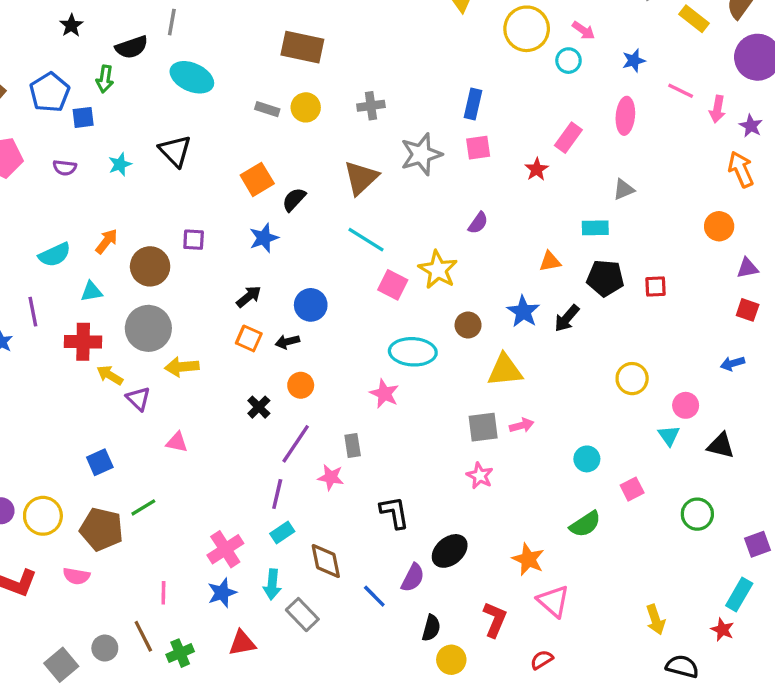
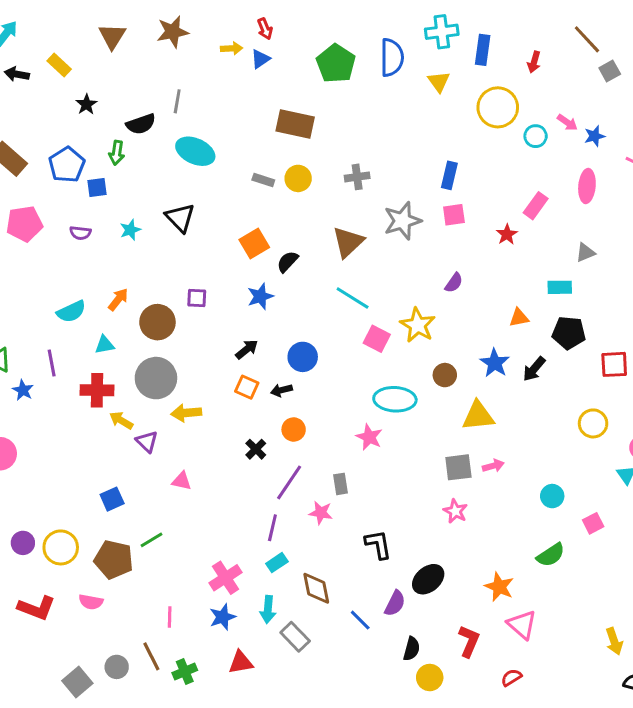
pink arrow: (584, 30) -> (567, 122), moved
red square: (655, 287) -> (614, 364), moved, size x1.4

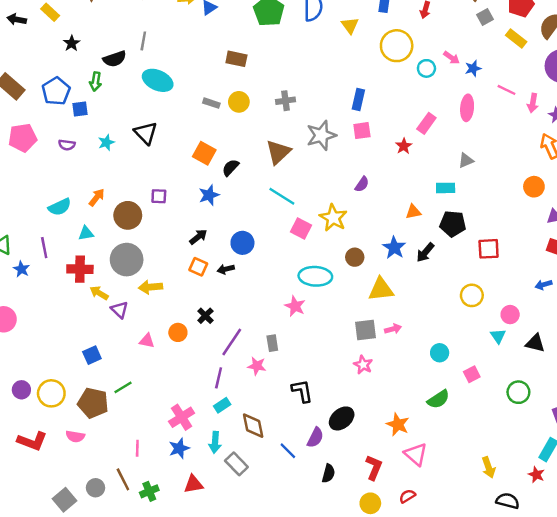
brown rectangle: (295, 124) -> (236, 59), size x0.7
orange square: (254, 243) -> (204, 153), turned -30
orange circle: (294, 429) -> (178, 332), moved
yellow circle: (430, 678) -> (370, 503), moved

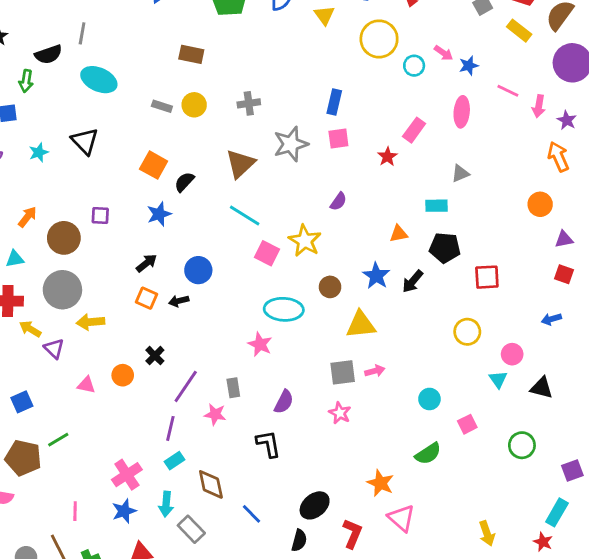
black ellipse: (342, 418) -> (315, 505), moved
purple semicircle: (315, 438) -> (284, 402), moved

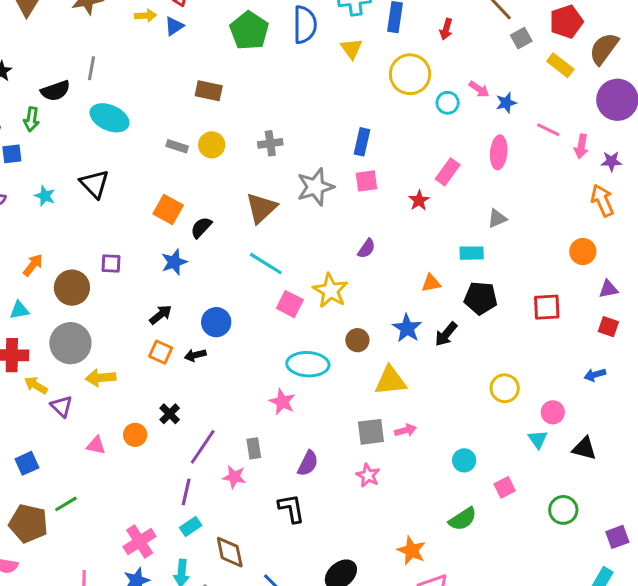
purple star: (567, 120) -> (611, 161), turned -30
cyan star: (39, 152) -> (45, 196), turned -30
red square: (487, 277) -> (547, 307), moved

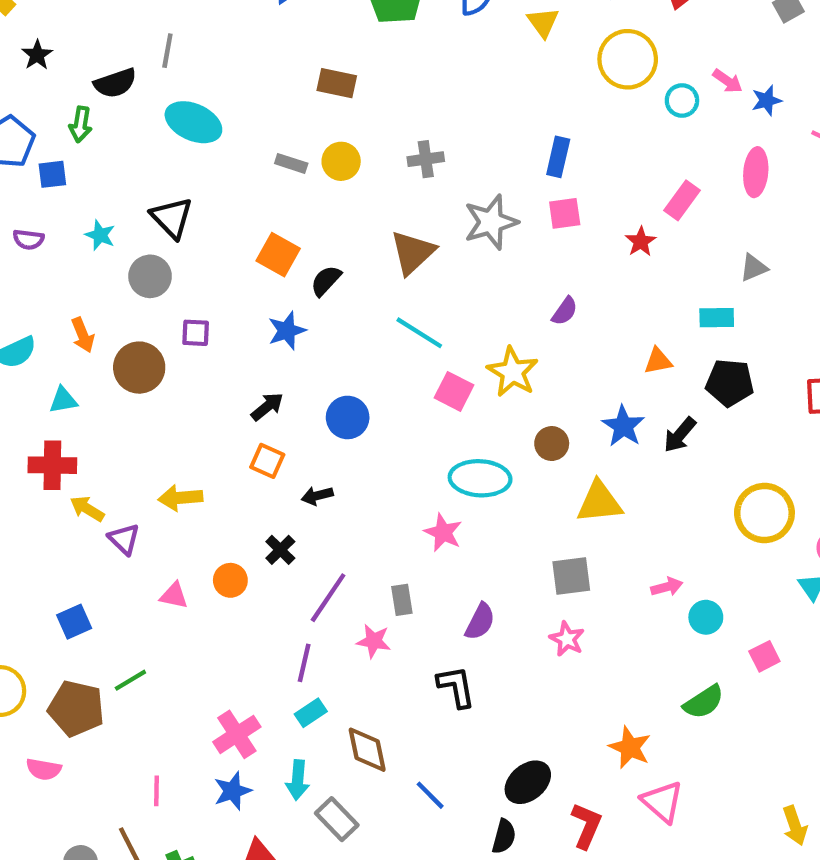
orange arrow: (33, 265) -> (83, 335), turned 120
gray circle: (70, 343) -> (150, 276), moved, size x0.7
black arrow: (195, 355) -> (317, 496), moved
yellow circle: (505, 388) -> (764, 513), size x1.4
pink arrow: (406, 430) -> (667, 587), moved

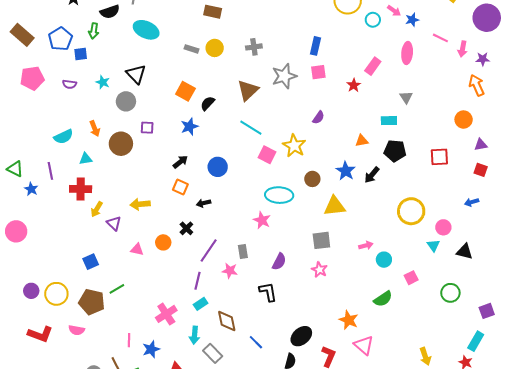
gray triangle: (754, 268) -> (406, 97), turned -40
yellow arrow: (87, 509) -> (97, 209), turned -91
blue star: (233, 791) -> (151, 349), moved

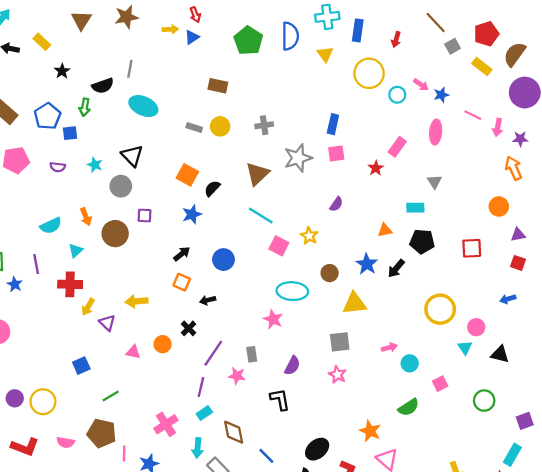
yellow star: (294, 146) -> (309, 236), size x0.7
cyan triangle: (86, 159) -> (76, 250), turned -32
brown pentagon: (92, 302) -> (102, 433), moved

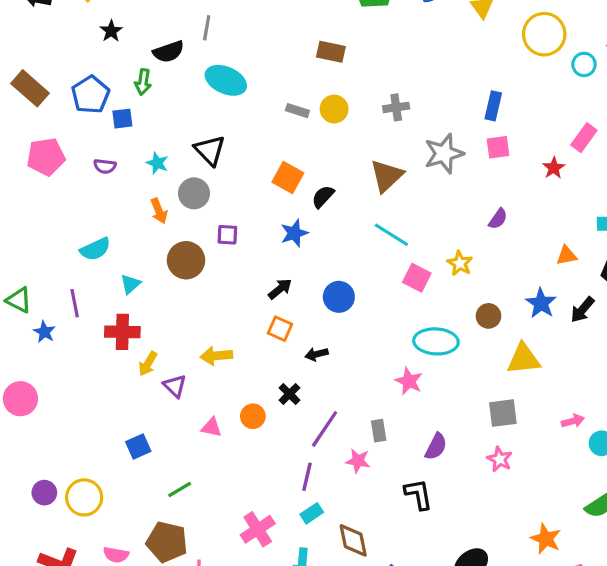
orange arrow: (86, 217) -> (159, 211), moved

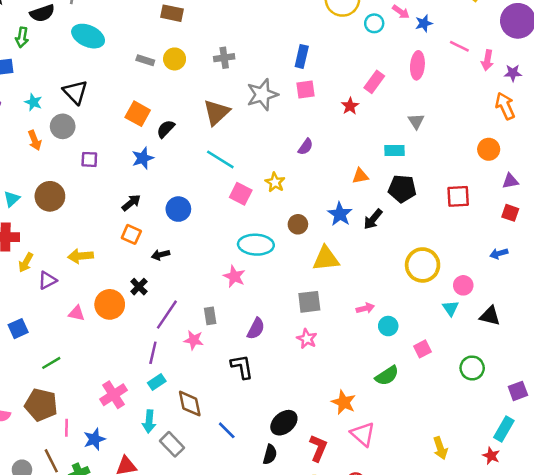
brown circle: (186, 260) -> (50, 196), moved
purple triangle: (175, 386) -> (47, 280), turned 48
orange circle: (253, 416) -> (110, 304), size x1.5

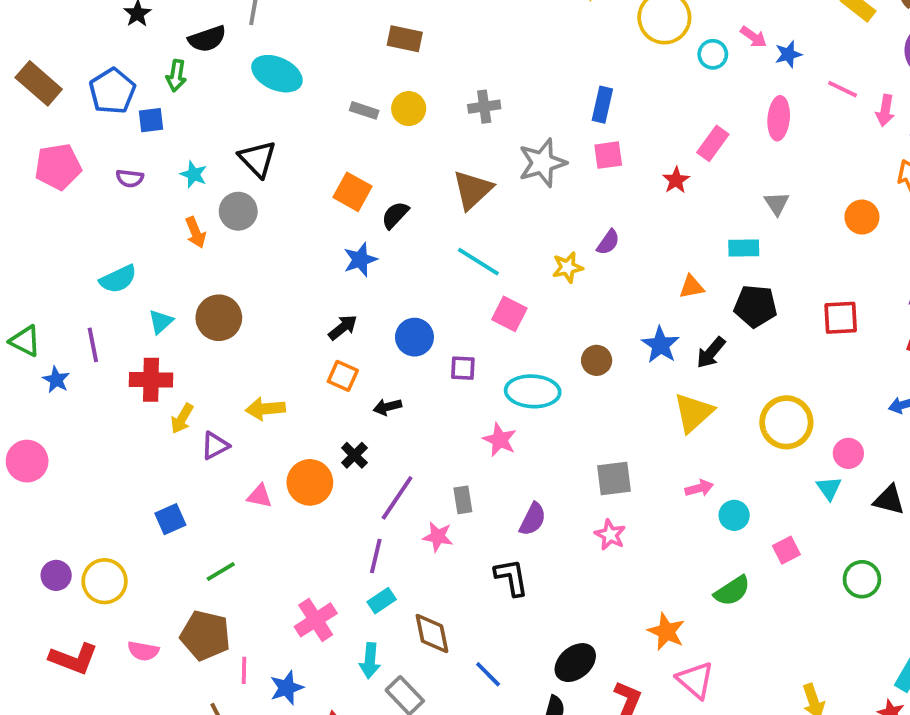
orange circle: (489, 149) -> (862, 217), moved
purple square: (89, 159) -> (463, 368), moved
yellow star: (275, 182) -> (568, 267), moved, turned 30
yellow triangle: (326, 259) -> (693, 413), moved, turned -36

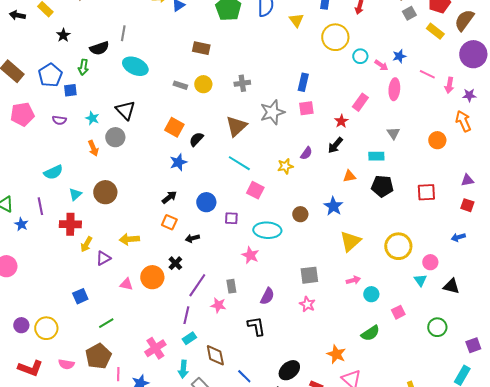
pink arrow: (753, 37) -> (381, 65), moved
black arrow: (711, 353) -> (335, 145), moved
brown pentagon: (205, 635) -> (98, 356), turned 30

